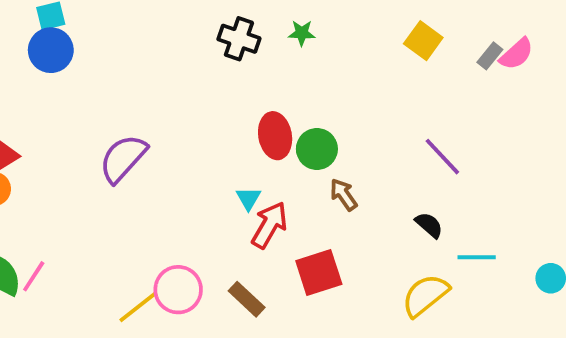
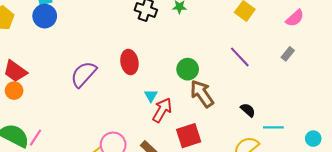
gray rectangle: (490, 56) -> (288, 54), moved
red ellipse: (275, 136) -> (129, 62), moved
purple line: (442, 157) -> (240, 57), moved
brown arrow: (344, 195) -> (202, 94), size x1.6

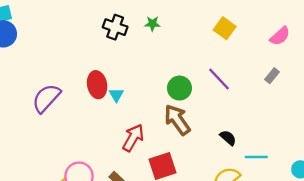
green circle: (188, 69) -> (179, 88), moved
cyan triangle: (151, 96) -> (116, 95), moved

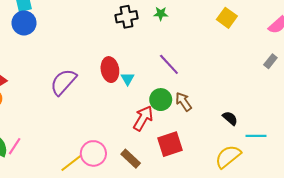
black cross: (115, 27) -> (127, 17), turned -30
purple line: (219, 79) -> (169, 64), moved
green circle: (179, 88) -> (161, 100), moved
brown arrow: (177, 120) -> (183, 102), size x0.7

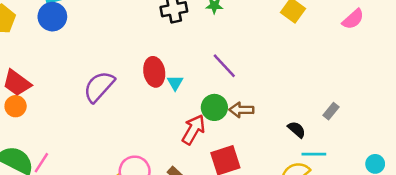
gray rectangle: (270, 61) -> (331, 111), moved
brown arrow: (183, 102) -> (241, 110), turned -54
cyan line: (256, 136) -> (314, 154), moved

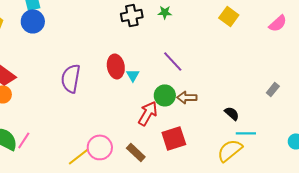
purple semicircle: (99, 87) -> (71, 78), turned -32
gray rectangle: (331, 111) -> (273, 89), moved

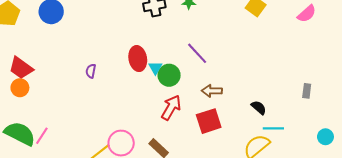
purple semicircle: (71, 78) -> (91, 71), size x0.5
gray rectangle: (273, 89) -> (307, 91), moved, turned -32
green circle: (165, 95) -> (169, 75), moved
red square: (174, 138) -> (209, 121), moved

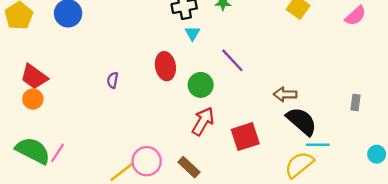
cyan triangle: (155, 68) -> (192, 33), moved
brown arrow: (212, 91) -> (285, 94), moved
black semicircle: (259, 108) -> (302, 121), size x1.8

